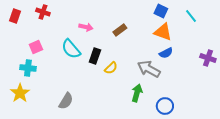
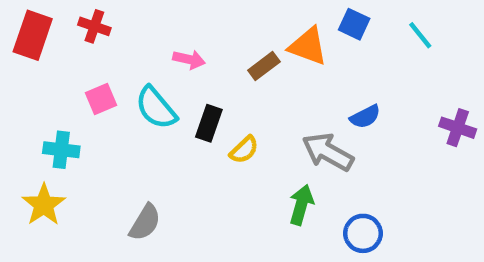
red rectangle: (15, 16) -> (33, 35), size x1.5
orange triangle: (163, 32) -> (308, 46), moved
pink square: (36, 47) -> (101, 99), moved

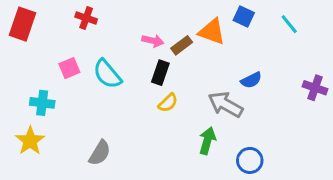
red cross: (94, 26) -> (86, 18), moved
pink arrow: (189, 59) -> (153, 41), moved
black rectangle: (209, 123) -> (160, 73), moved

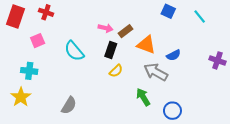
red cross: (86, 18) -> (46, 12), moved
orange triangle: (212, 32) -> (146, 45), moved
pink square: (69, 68) -> (38, 41), moved
green arrow: (207, 141) -> (143, 97), turned -48

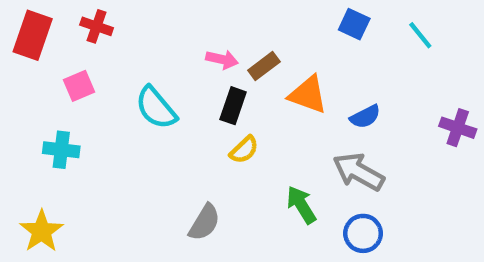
gray arrow: (156, 72) -> (359, 172), moved
yellow star: (21, 97) -> (41, 231), moved
gray semicircle: (69, 105) -> (204, 222), moved

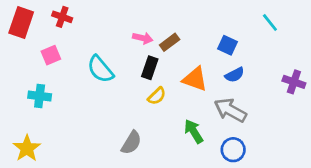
blue square: (354, 24) -> (227, 45), moved
orange triangle: (308, 95) -> (195, 79), moved

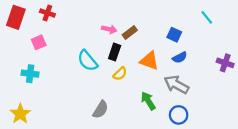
cyan semicircle: (100, 69) -> (88, 61), moved

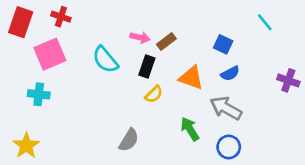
pink square: (39, 42) -> (50, 54), size x1.6
cyan semicircle: (88, 61) -> (105, 60), moved

